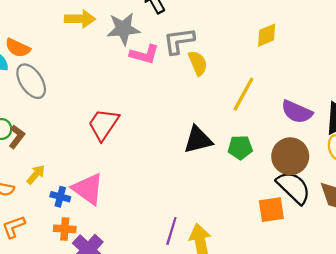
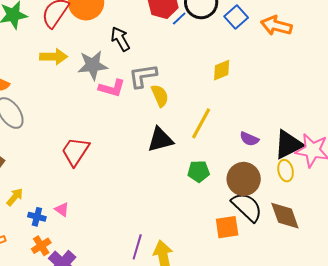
purple semicircle: (297, 112) -> (249, 139), size x0.7
black triangle: (198, 140) -> (160, 140), moved
pink triangle: (88, 189) -> (62, 210), size x0.5
orange cross: (65, 229) -> (41, 246), turned -36

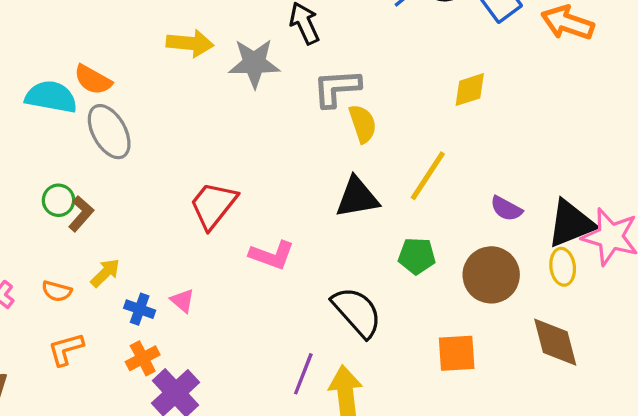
pink L-shape: (112, 88) -> (272, 255), moved
black semicircle: (247, 207) -> (357, 312), moved

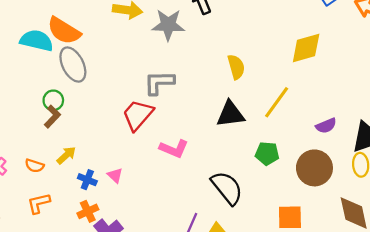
orange semicircle: (93, 80) -> (64, 31), size x1.4
gray L-shape: (337, 88) -> (159, 83), moved
yellow diamond: (470, 90) -> (306, 48), size x1.4
green circle: (58, 200) -> (53, 100), moved
purple semicircle: (506, 209) -> (326, 126), turned -54

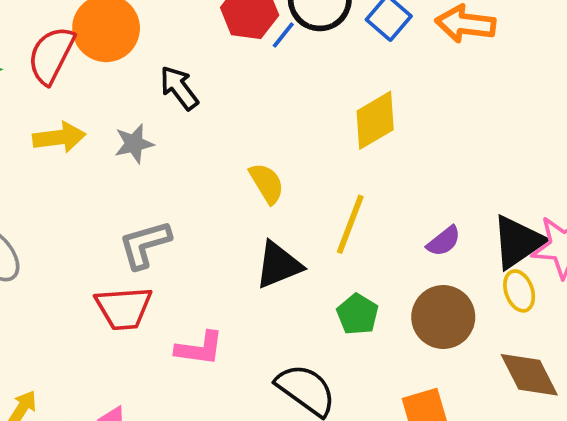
gray star: (168, 25) -> (134, 144), size x0.7
red trapezoid: (138, 115) -> (124, 308), turned -120
green pentagon: (267, 153) -> (358, 314), turned -30

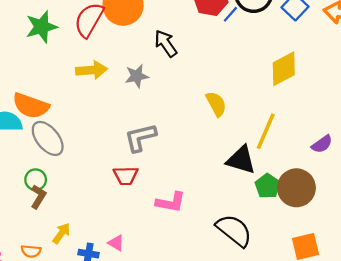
black triangle: (278, 265) -> (241, 160), moved, turned 36
red trapezoid: (124, 308) -> (126, 176), size x0.7
brown circle: (443, 317) -> (296, 188), moved

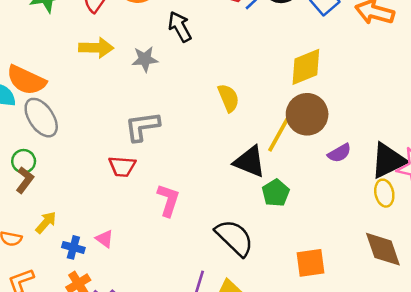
brown circle: (296, 188) -> (307, 114), moved
pink L-shape: (171, 202) -> (168, 200), turned -88

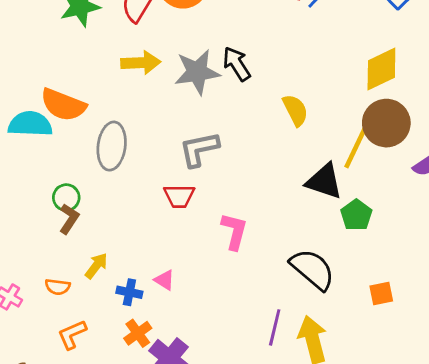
black arrow: (180, 27) -> (237, 64), moved
gray star: (145, 59) -> (197, 72), size x1.5
gray ellipse: (41, 118) -> (112, 146), moved, turned 45
orange square: (311, 263) -> (381, 294), moved, size x0.7

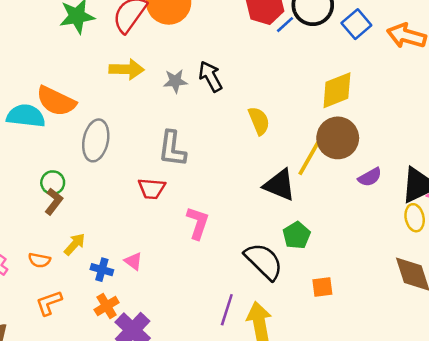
gray star: (197, 72) -> (175, 81), size x0.6
gray L-shape: (199, 149) -> (172, 149), turned -75
green pentagon: (356, 215) -> (297, 235), moved

